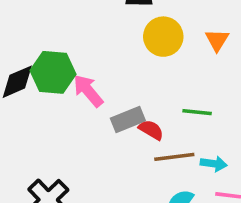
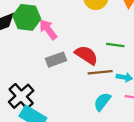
gray rectangle: (128, 120) -> (56, 60), moved
red semicircle: (151, 130) -> (86, 55), size x1.5

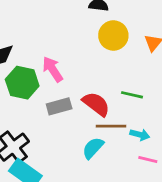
green hexagon: (27, 17) -> (22, 83), moved
cyan semicircle: (102, 102) -> (93, 148), moved

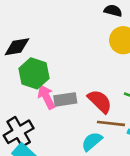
pink arrow: (53, 69) -> (46, 97), moved

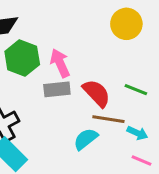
pink arrow: (46, 97) -> (60, 63), moved

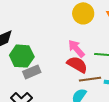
pink arrow: (60, 63) -> (76, 49), moved
gray rectangle: (57, 89) -> (32, 72), moved

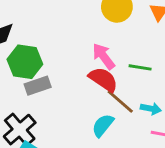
brown line: (90, 79) -> (120, 101), turned 45

